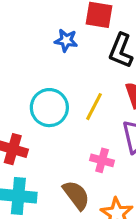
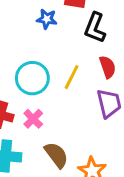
pink cross: (102, 160) -> (33, 119), moved, turned 30

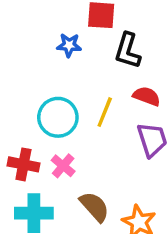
red semicircle: (108, 67) -> (147, 96), turned -45

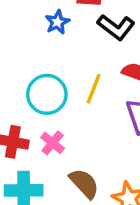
blue star: (69, 45) -> (57, 22), turned -30
black L-shape: (128, 51) -> (116, 27), turned -69

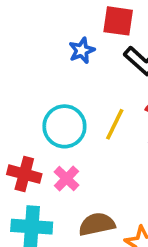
brown semicircle: (84, 183) -> (97, 224), turned -64

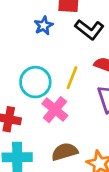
pink cross: (66, 178) -> (55, 110), moved, size x1.4

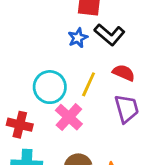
blue star: (44, 26) -> (78, 38), moved

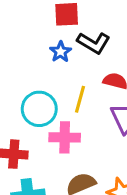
pink cross: (69, 117) -> (65, 137), turned -32

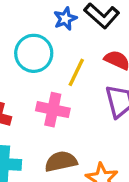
cyan circle: (39, 109) -> (34, 53), moved

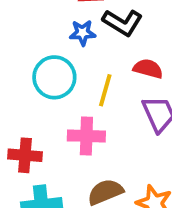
blue star: (65, 19) -> (83, 33), turned 30

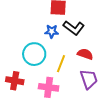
red cross: (25, 155) -> (15, 81), moved

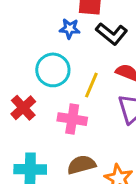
blue star: (52, 31) -> (70, 29), moved
red cross: (15, 81) -> (23, 108), turned 36

